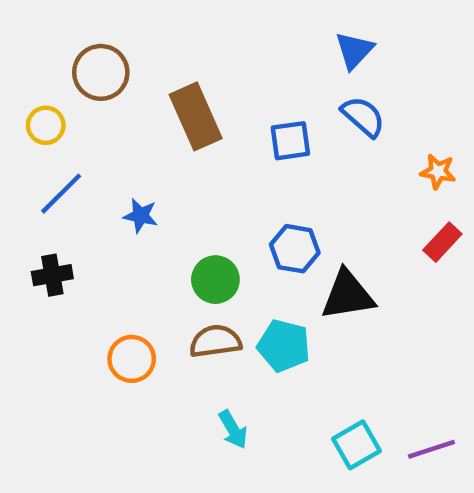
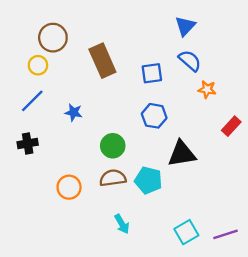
yellow circle: (46, 125) -> (38, 65), moved
orange star: (438, 172) -> (207, 89), moved
blue hexagon: (295, 249) -> (154, 116), moved

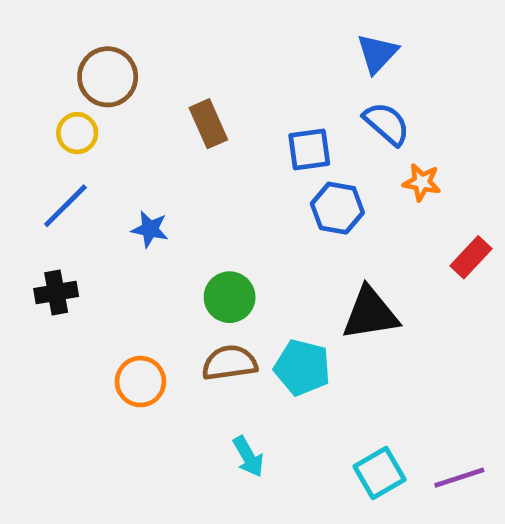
brown rectangle: (102, 61) -> (208, 124), size x0.7
blue hexagon: (154, 116) -> (337, 208), moved

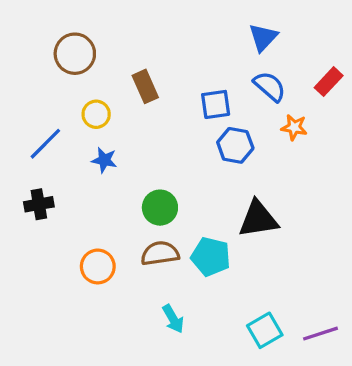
yellow circle: (77, 133) -> (96, 114), moved
red rectangle: (471, 257) -> (329, 82), moved

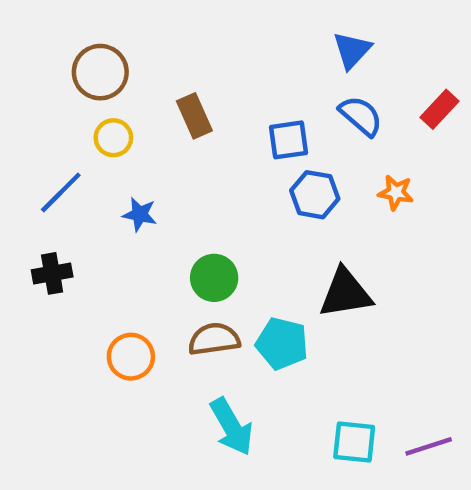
yellow circle: (96, 114) -> (113, 138), moved
orange star: (294, 127) -> (396, 192), moved
cyan arrow: (173, 319) -> (232, 427), size x1.5
cyan square: (265, 330) -> (354, 442), turned 36

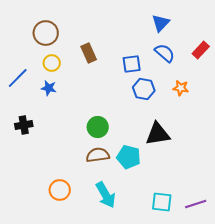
blue line: (61, 192) -> (18, 78), moved
blue star: (140, 214) -> (49, 88), moved
orange circle: (131, 357) -> (60, 190), moved

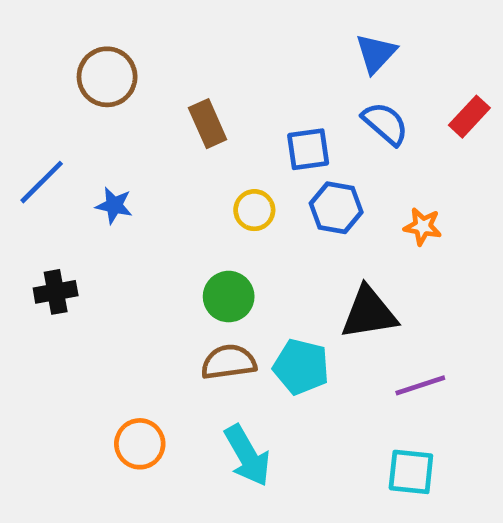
yellow circle: (52, 63) -> (254, 210), moved
orange star: (181, 88) -> (423, 226), moved
cyan square: (162, 202) -> (411, 472), moved
purple line: (196, 204) -> (420, 385), moved

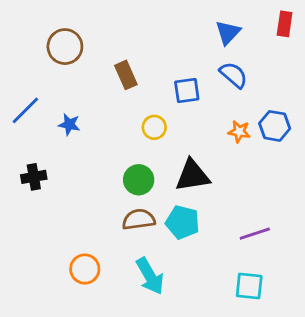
red rectangle: (469, 117) -> (285, 24), moved, turned -35
blue hexagon: (336, 208) -> (275, 126), moved
orange star: (423, 226) -> (239, 132), moved
black triangle: (369, 313) -> (192, 176), moved

